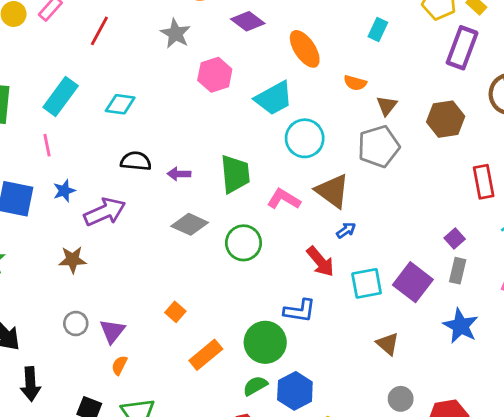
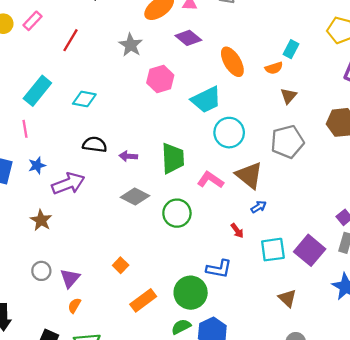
orange semicircle: (355, 83) -> (274, 68), moved, turned -36
brown triangle: (387, 106) -> (289, 96), moved
brown star: (73, 260) -> (41, 220), turned 30
red arrow: (320, 262) -> (237, 231), size x0.6

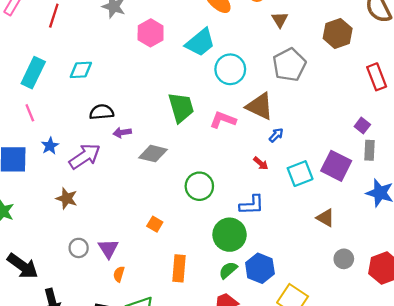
purple arrow: (128, 156) -> (122, 133), moved
green circle: (177, 213) -> (199, 186), moved
orange rectangle: (143, 300) -> (179, 268), moved, turned -35

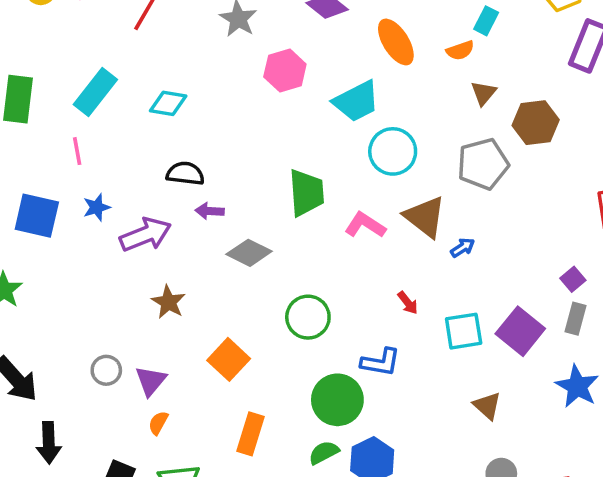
brown hexagon: (338, 33) -> (536, 123), moved
blue arrow: (276, 135) -> (463, 248), moved
brown star: (67, 198) -> (168, 302), moved
orange square: (155, 224) -> (229, 359), size x1.6

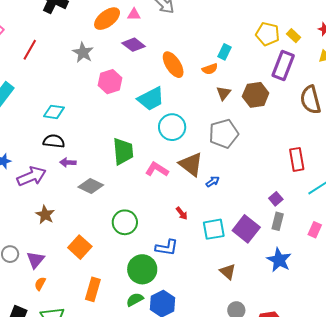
cyan diamond: (168, 103) -> (54, 112), moved
brown hexagon: (536, 123) -> (256, 95), moved

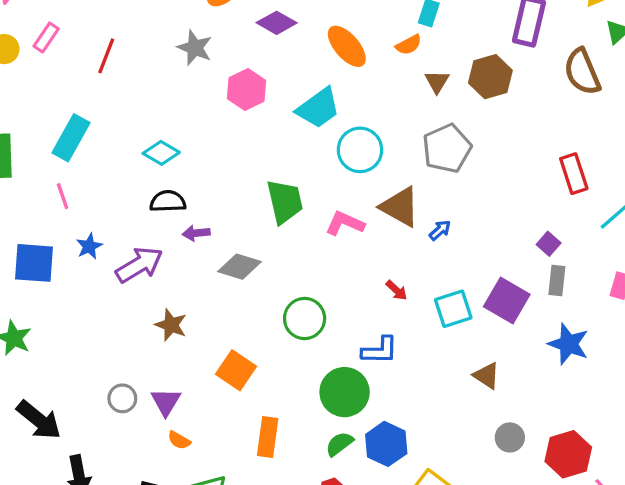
cyan diamond: (54, 112) -> (161, 153), turned 30
orange semicircle: (40, 284) -> (179, 440), turned -80

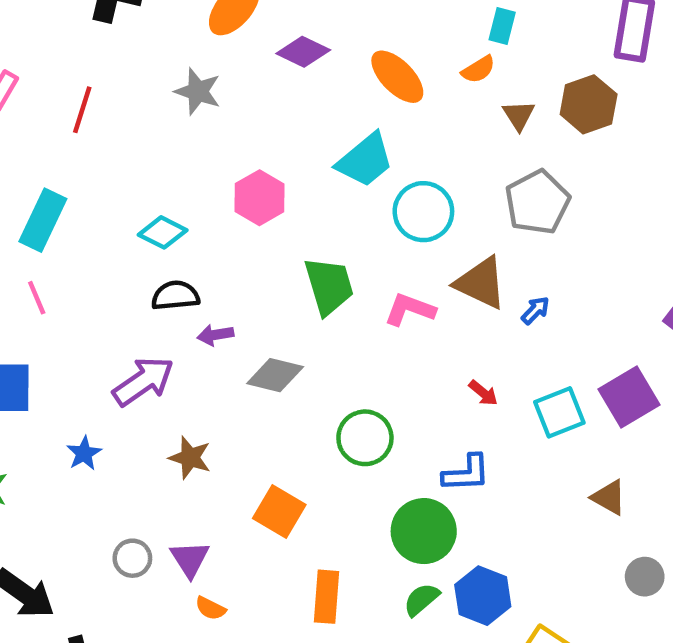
pink hexagon: (246, 90) -> (260, 198), moved
blue star: (89, 246) -> (84, 453), moved
purple square: (507, 300) -> (629, 397), turned 33

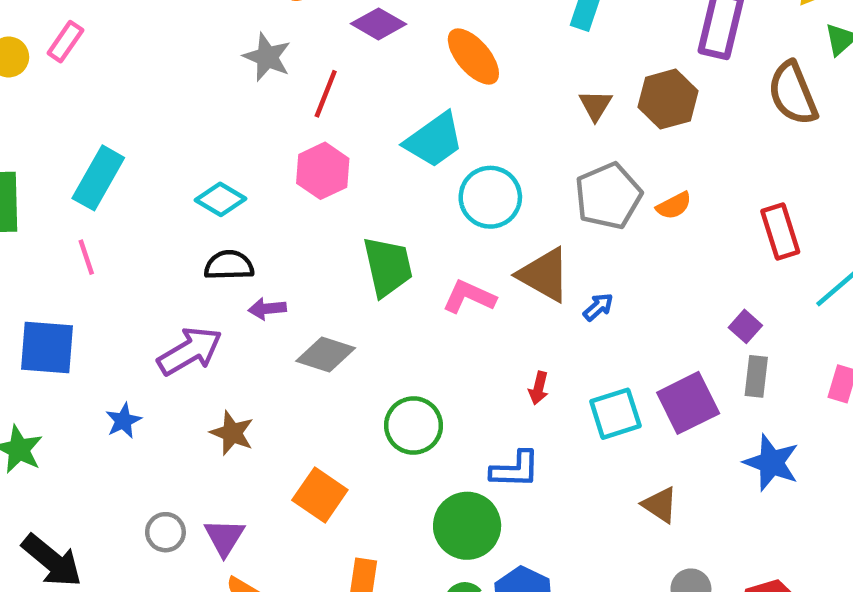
orange semicircle: (478, 69) -> (674, 206), moved
red line: (82, 110) -> (326, 94), moved
red arrow: (483, 393) -> (539, 388), turned 60

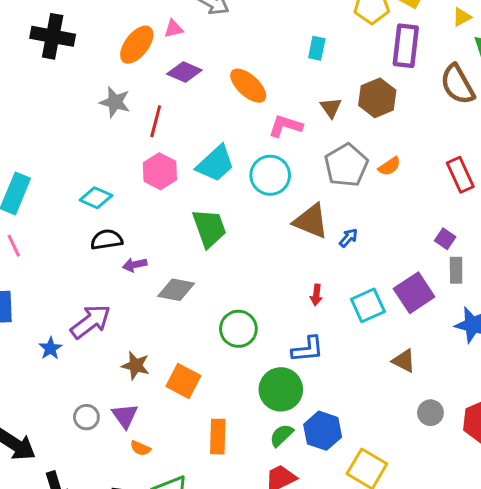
cyan trapezoid: (434, 140) -> (215, 164), moved
pink L-shape: (469, 297) -> (285, 126), moved
purple arrow: (190, 351) -> (91, 322), moved
brown star: (232, 433) -> (136, 366), moved

